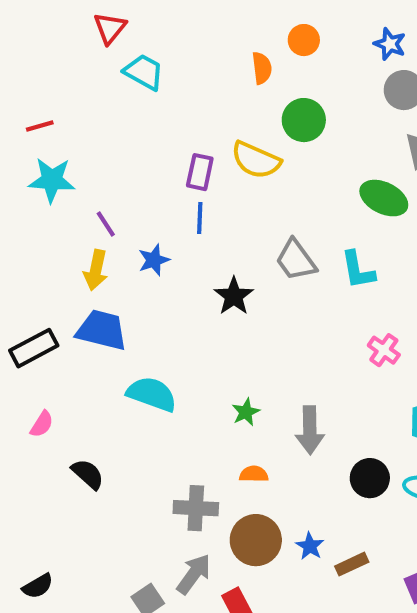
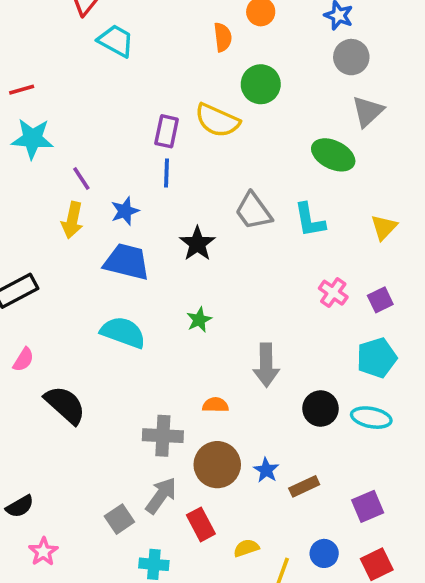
blue trapezoid: (102, 330) -> (127, 262), moved
green star: (246, 412) -> (199, 320), moved
black semicircle: (88, 474) -> (65, 405), size x1.4

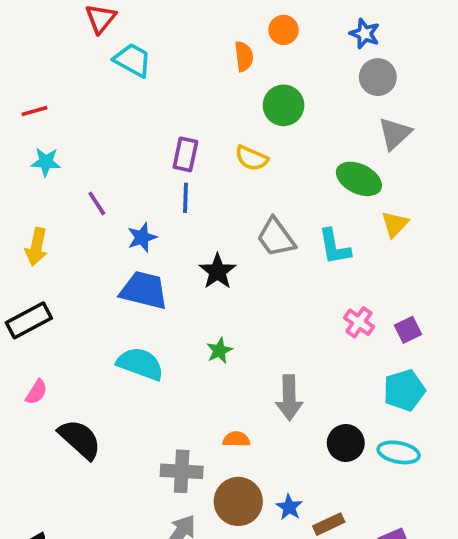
yellow semicircle: (217, 120) -> (251, 158), moved, size x0.7
cyan star: (32, 139) -> (46, 162), size x0.7
yellow arrow: (72, 220) -> (36, 247), moved
yellow triangle: (384, 227) -> (395, 224), moved

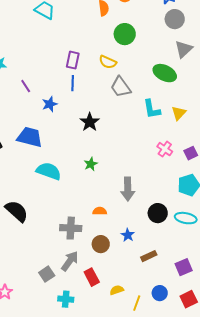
yellow triangle: (395, 224) -> (179, 113), moved
gray trapezoid: (276, 237) -> (121, 87), moved
blue trapezoid: (144, 290) -> (30, 137), moved
brown circle: (238, 501) -> (101, 244), size x0.7
blue star: (289, 507) -> (128, 235), moved

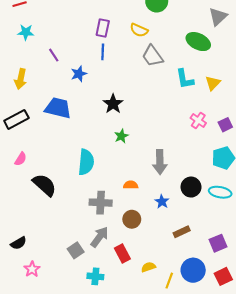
black star: (90, 122) -> (113, 104), moved
cyan semicircle: (49, 171) -> (86, 162), moved, turned 75
blue star: (128, 235) -> (162, 202), moved
blue circle: (160, 293) -> (193, 270), size x1.5

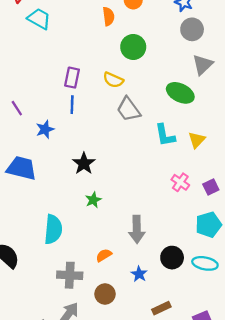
orange semicircle: (131, 185) -> (104, 255), turned -32

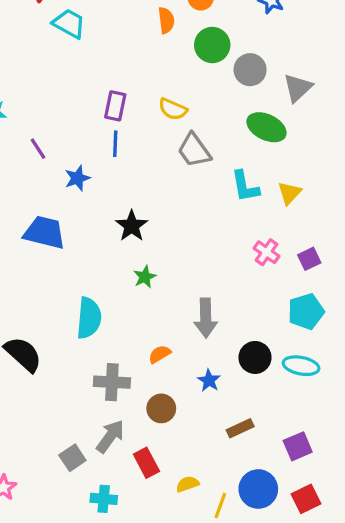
gray circle: (192, 29) -> (250, 70), moved
green circle: (133, 47) -> (212, 45), moved

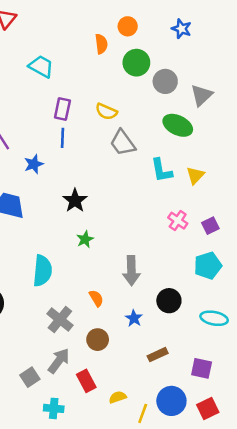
cyan trapezoid: (69, 24) -> (41, 66), moved
orange semicircle: (160, 354) -> (96, 298), turned 90
cyan ellipse: (301, 366) -> (214, 318), moved
gray cross: (112, 382) -> (60, 319), turned 36
purple square: (298, 446) -> (202, 368), turned 35

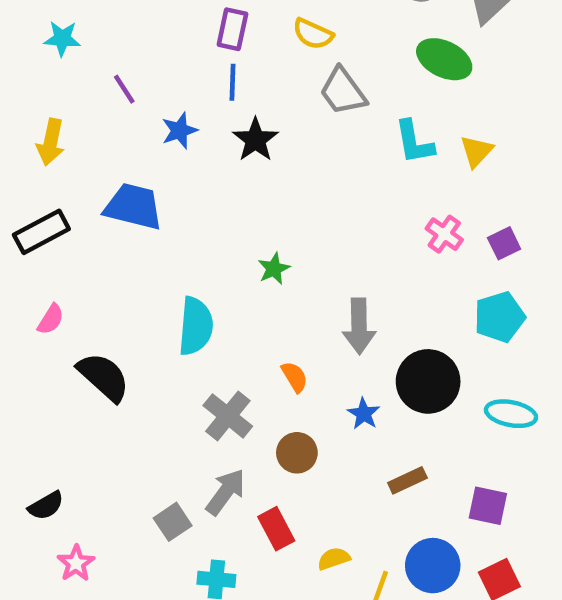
black star: (75, 200) -> (255, 140), moved
black circle: (169, 301) -> (428, 381), size x1.4

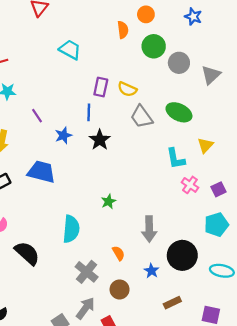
purple rectangle: (232, 29) -> (101, 87), moved
green ellipse: (444, 59) -> (179, 112), moved
cyan L-shape: (414, 142) -> (176, 159), moved

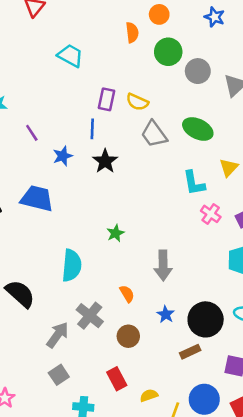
black circle: (182, 255) -> (206, 319), moved
gray arrow: (85, 308) -> (58, 335), moved

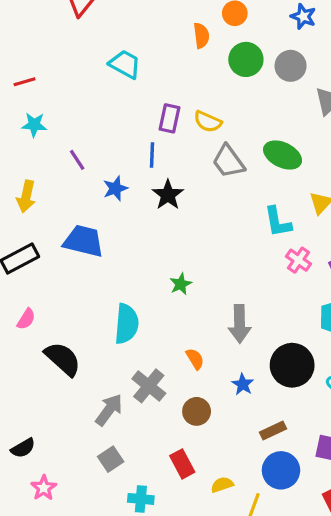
gray circle: (198, 71) -> (291, 66), moved
black circle: (206, 319) -> (292, 365), moved
blue circle: (204, 399) -> (281, 470), moved

